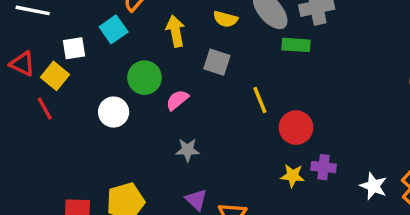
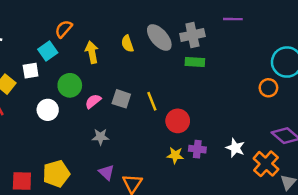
yellow semicircle: (225, 19) -> (127, 44), turned 56
green rectangle: (296, 45) -> (195, 62), moved
white square: (74, 48) -> (31, 71), moved
gray square: (217, 62) -> (121, 99), moved
white star: (373, 186) -> (235, 148), moved

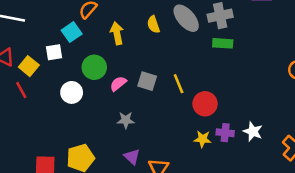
white star: (235, 148) -> (253, 131), moved

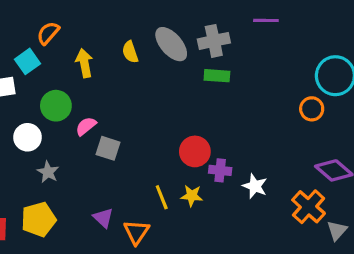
gray square: (147, 81) -> (108, 148), moved
yellow line: (179, 84) -> (162, 197), moved
gray star: (126, 120) -> (48, 172), moved, turned 30
purple cross: (225, 133) -> (220, 170), moved

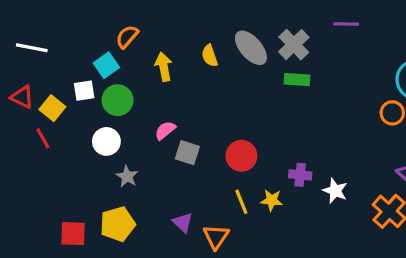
gray cross: (214, 41) -> (294, 45), turned -32
green circle: (56, 106) -> (118, 100), moved
red circle: (195, 151) -> (241, 156), moved

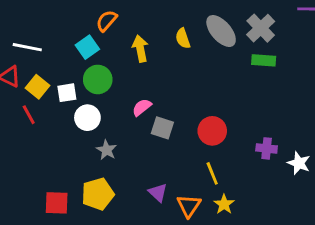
white line: (32, 48) -> (27, 47), moved
white square: (84, 91) -> (67, 93), moved
yellow star: (272, 200) -> (224, 204), moved, turned 30

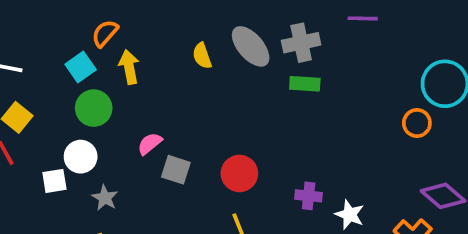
gray cross: (261, 28) -> (301, 43), turned 32
yellow arrow: (140, 49) -> (129, 67), moved
white square: (67, 93) -> (54, 181), moved

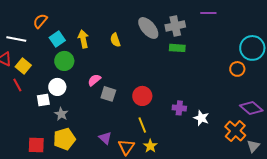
orange semicircle: (105, 33) -> (40, 21), moved
yellow semicircle: (202, 56) -> (115, 40), moved
gray star: (105, 198) -> (61, 114), moved

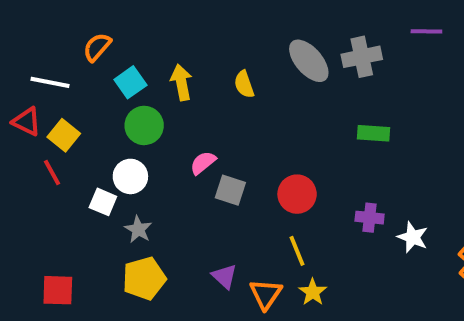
green rectangle: (177, 48) -> (373, 133), moved
white square: (43, 100) -> (103, 202), turned 32
red square: (36, 145) -> (58, 290), moved

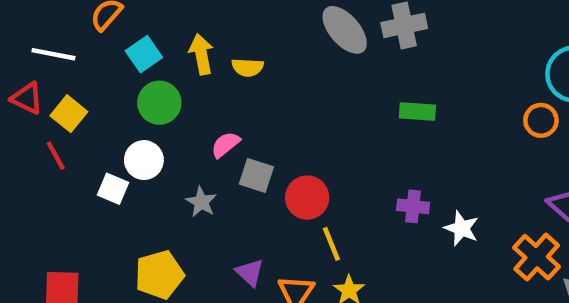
yellow semicircle: (244, 84) -> (248, 67), moved, turned -68
red circle: (297, 194) -> (307, 198), moved
gray star: (138, 229) -> (201, 202), moved

